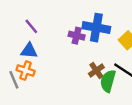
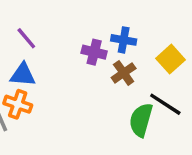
blue cross: (96, 28) -> (124, 40), size x0.6
brown cross: (96, 70) -> (124, 73), moved

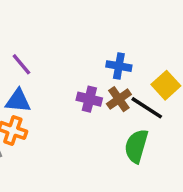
purple cross: (94, 52) -> (89, 99), moved
black line: (165, 104) -> (147, 108), moved

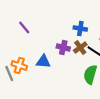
blue triangle: (18, 101) -> (43, 62), moved

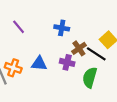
blue cross: (80, 28) -> (62, 28), moved
purple cross: (63, 48) -> (67, 62), moved

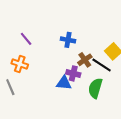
blue triangle: (39, 63) -> (64, 83), moved
orange cross: (13, 68) -> (20, 64), moved

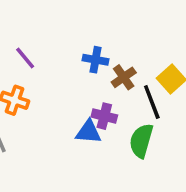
brown cross: (85, 60) -> (124, 77), moved
black line: (102, 65) -> (152, 102), turned 36

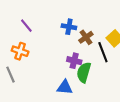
blue triangle: (88, 132) -> (65, 87), moved
green semicircle: (141, 141) -> (84, 72), moved

